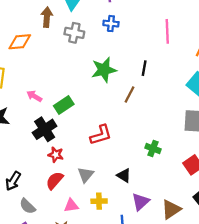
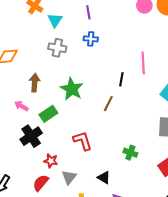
brown arrow: (47, 17) -> (35, 83), moved
pink line: (167, 31) -> (143, 63), moved
green star: (104, 70) -> (72, 89), moved, turned -30
red L-shape: (101, 135) -> (83, 141), turned -90
red star: (56, 155) -> (51, 161), moved

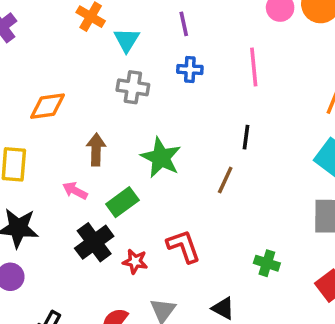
pink line: (143, 63) -> (254, 67), moved
red star: (51, 161) -> (135, 261), moved

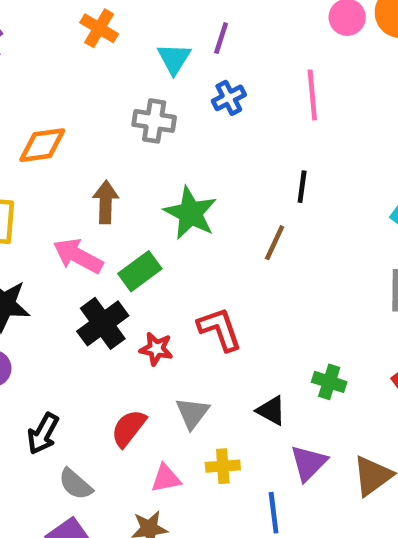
purple line: (184, 24) -> (221, 38), turned 30
cyan triangle: (127, 40) -> (174, 59), moved
blue cross: (190, 69) -> (229, 98), turned -30
pink arrow: (75, 191) -> (78, 256), size x1.5
green cross: (267, 263) -> (329, 382), moved

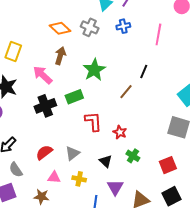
orange diamond: (42, 145) -> (60, 28), moved, turned 35
green rectangle: (140, 271) -> (74, 97), moved
red star: (156, 349) -> (120, 132), moved
purple triangle: (309, 463) -> (115, 187), turned -30

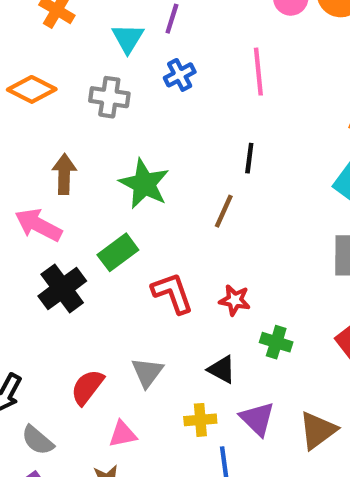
orange diamond: (60, 28) -> (32, 89), moved
yellow cross: (79, 179) -> (200, 420), moved

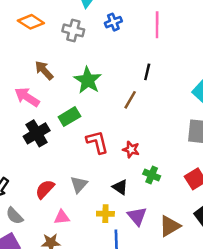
brown arrow: (64, 174) -> (44, 70), turned -50

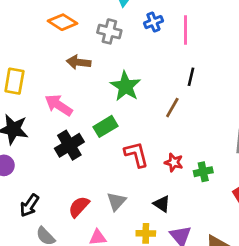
pink line: (157, 25) -> (186, 30), moved
brown arrow: (44, 70) -> (79, 62), moved, turned -40
green cross: (152, 175) -> (203, 172), moved, turned -35

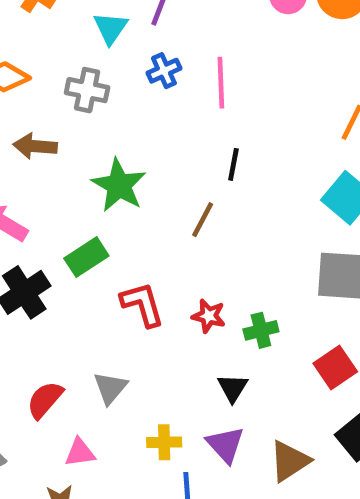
black triangle: (162, 204) -> (233, 388), moved, turned 30

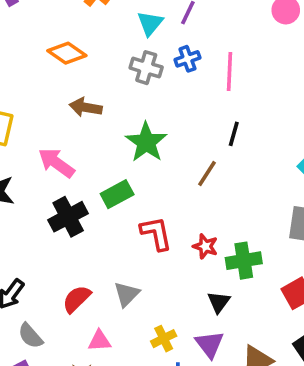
gray cross: (87, 90) -> (146, 68), moved
green cross: (261, 330) -> (244, 261), size x1.4
yellow cross: (164, 442) -> (164, 339), turned -30

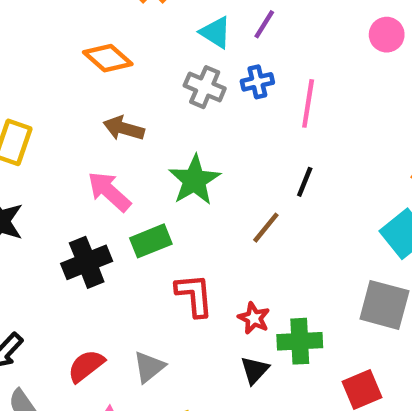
cyan triangle: (150, 23) -> (216, 32), turned -44
pink arrow: (56, 163) -> (109, 191), moved
black triangle: (219, 302) -> (255, 370), moved

